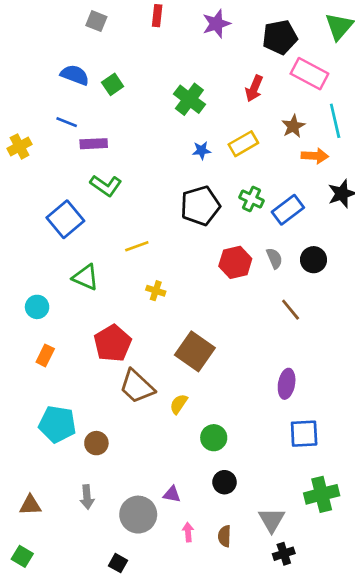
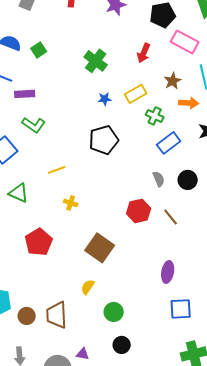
green cross: (251, 199) -> (155, 116), moved
red hexagon: (235, 262) -> (139, 211), moved
brown trapezoid: (137, 386) -> (57, 315), moved, turned 44

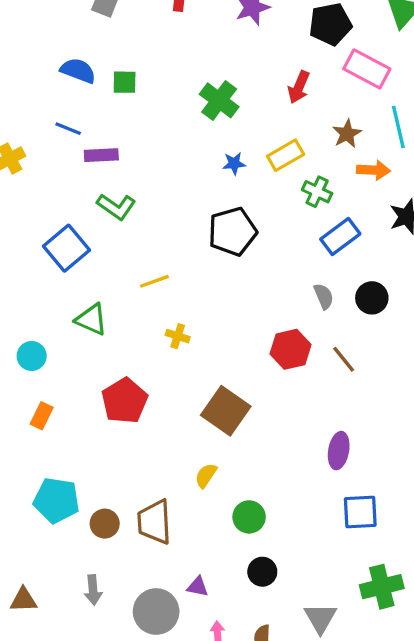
green square: (39, 50) -> (125, 82), turned 35

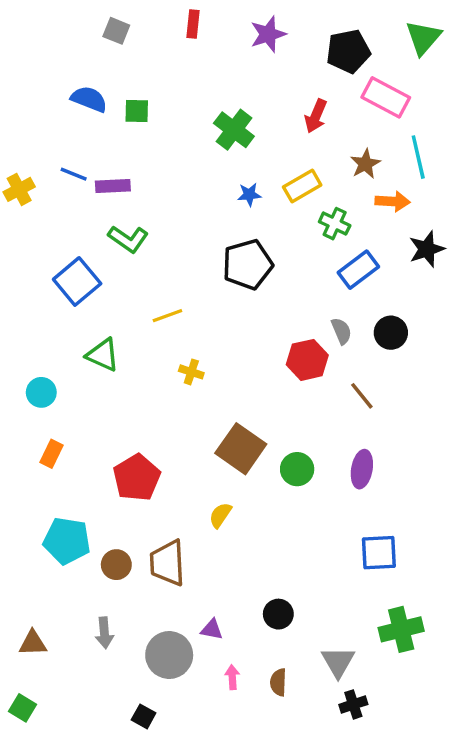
blue line: (68, 129) -> (74, 174), moved
red hexagon: (291, 349) -> (307, 360), moved
red pentagon: (125, 401) -> (137, 478), moved
purple ellipse: (339, 451) -> (362, 469), moved
green circle: (249, 517) -> (297, 469), moved

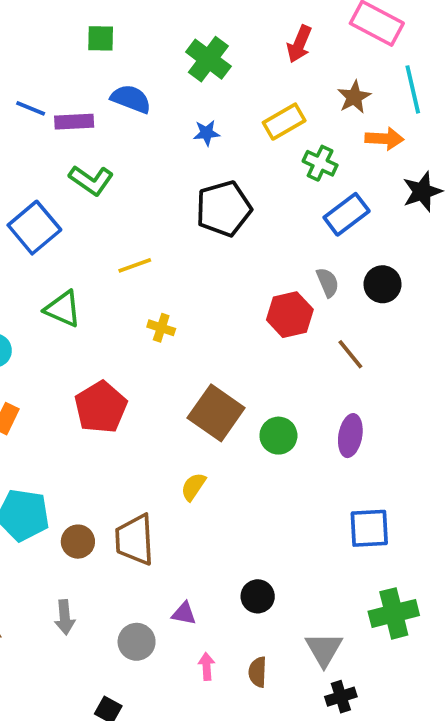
blue semicircle: (89, 99) -> (131, 99), moved
blue star: (249, 195) -> (207, 133), moved
red pentagon: (137, 478) -> (101, 407), moved
gray circle: (169, 655) -> (137, 642), size x0.7

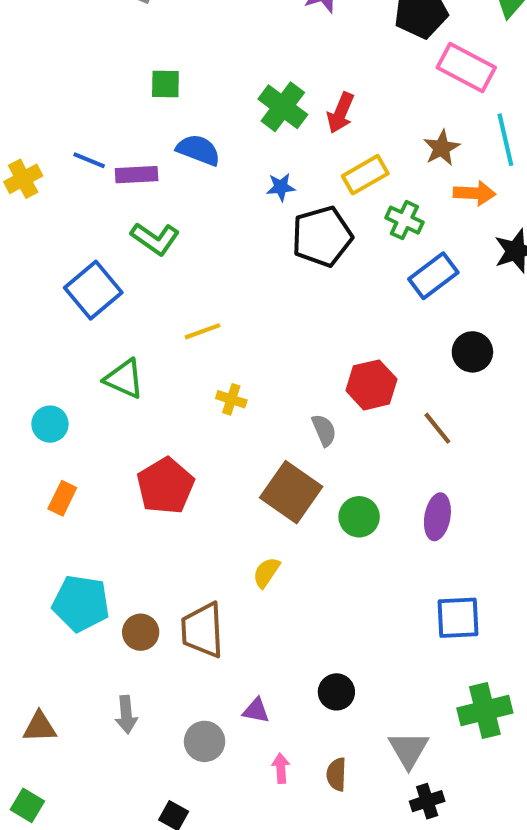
red arrow: (299, 44) -> (341, 113), moved
black pentagon: (224, 209) -> (322, 237), moved
gray semicircle: (328, 282) -> (324, 430), moved

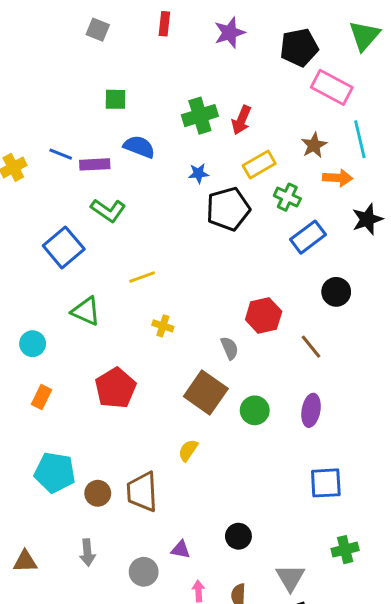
green cross: (283, 107) -> (200, 116), turned 36
green cross: (485, 710) -> (345, 550), size x0.7

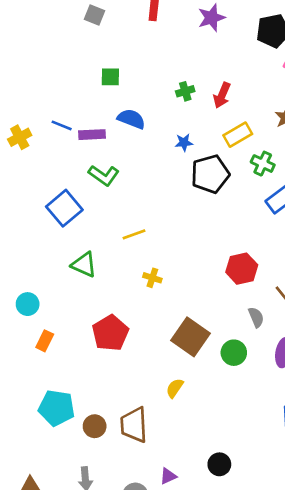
green cross: (200, 116) -> (185, 91), size x0.6
cyan circle: (33, 344) -> (28, 304), moved
gray semicircle: (230, 348) -> (256, 317), moved
purple triangle: (181, 550) -> (168, 476), turned -36

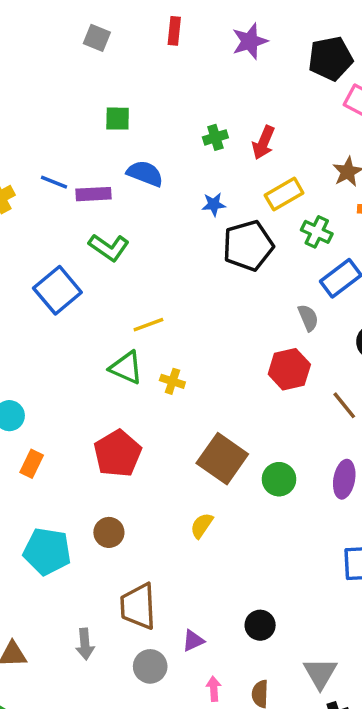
green triangle: (84, 265) -> (126, 368), moved
gray semicircle: (256, 317) -> (308, 318), moved
brown trapezoid: (134, 425) -> (138, 606), moved
brown circle: (95, 426) -> (109, 532), moved

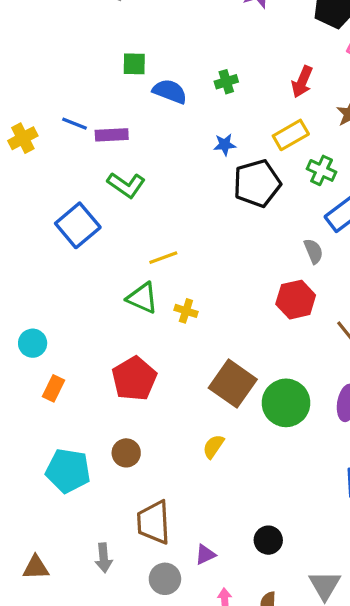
red arrow: (264, 143) -> (302, 82), moved
blue semicircle: (145, 173) -> (170, 91), moved
green circle: (279, 479) -> (286, 403), size x1.5

